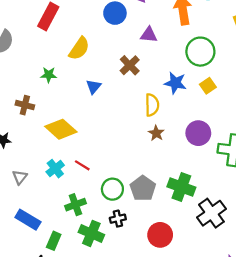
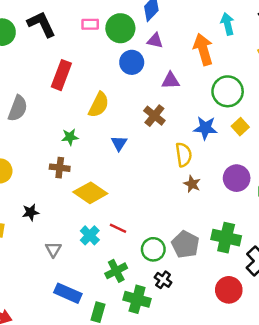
brown cross: (25, 105) -> (60, 168), moved
black cross: (118, 219) -> (163, 280), turned -35
red circle: (160, 235) -> (229, 290), moved

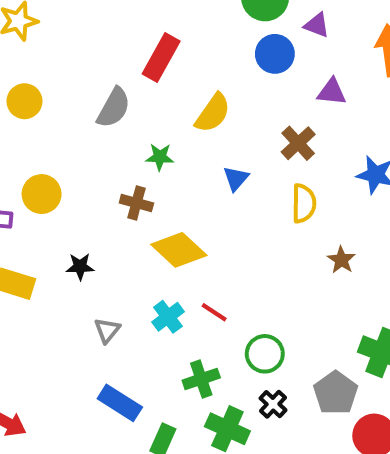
gray semicircle: (18, 108) -> (114, 108), moved
yellow semicircle: (184, 155) -> (304, 203), moved
gray pentagon: (185, 244) -> (336, 393), moved

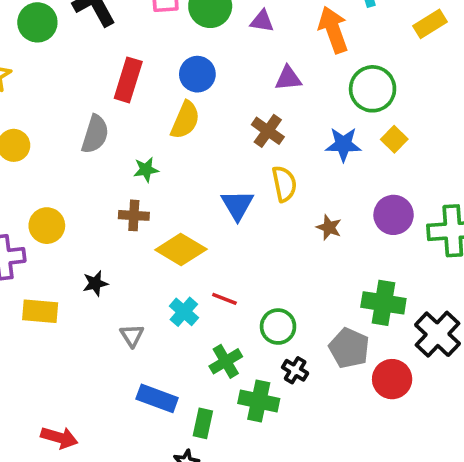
blue circle: (275, 54) -> (197, 74), moved
blue triangle: (236, 178) -> (237, 205), moved, size x1.4

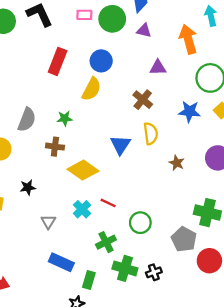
gray semicircle: (95, 134) -> (27, 120), moved
black cross: (295, 370) -> (154, 272), moved, turned 35

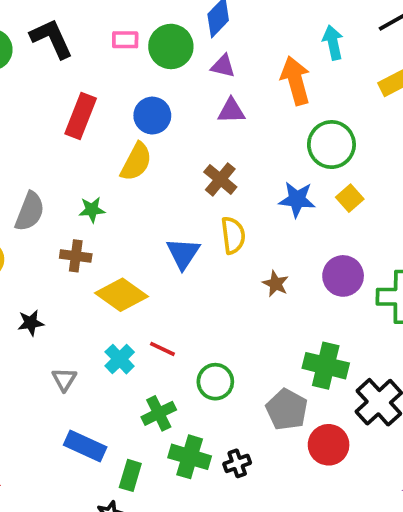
purple triangle: (158, 68) -> (231, 111), moved

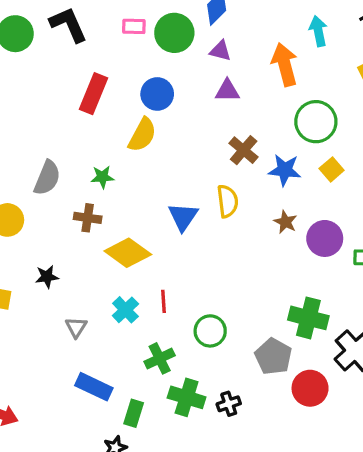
brown cross: (220, 179) -> (244, 150), moved
brown star: (276, 284) -> (285, 222), moved
red line: (162, 349) -> (164, 301), turned 60

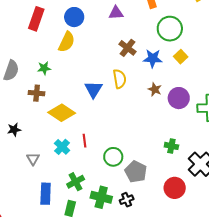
green cross: (308, 318) -> (171, 146), size x0.6
gray pentagon: (273, 356) -> (136, 172), moved
green cross: (160, 358) -> (76, 182), moved
blue rectangle: (94, 387) -> (46, 194), turned 70

